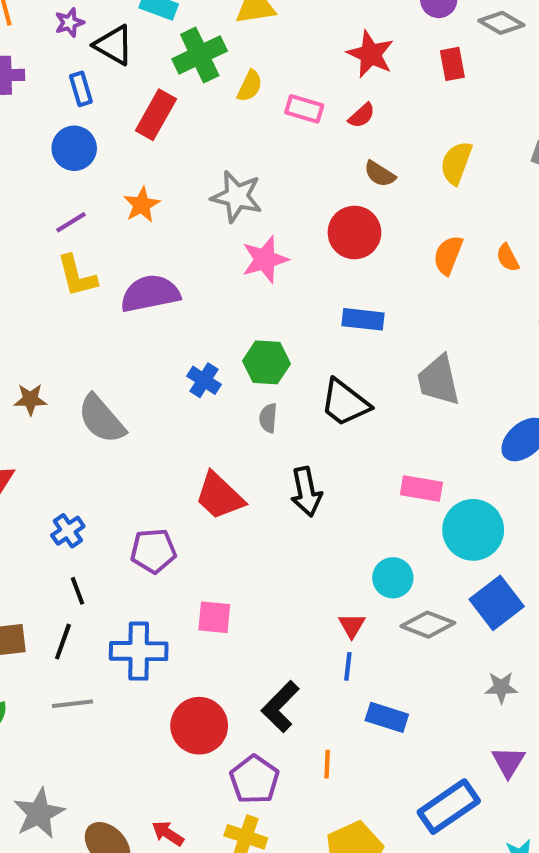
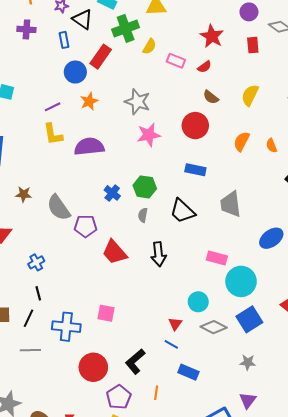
blue circle: (74, 148) -> (75, 72), moved
purple pentagon: (153, 551) -> (86, 226), moved
blue line: (348, 666) -> (171, 344), turned -72

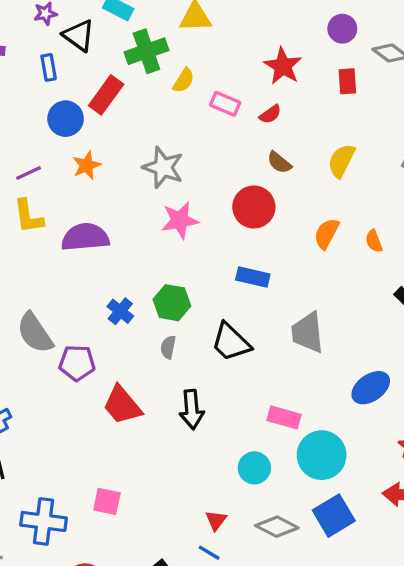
cyan circle: (198, 302) -> (254, 468), moved

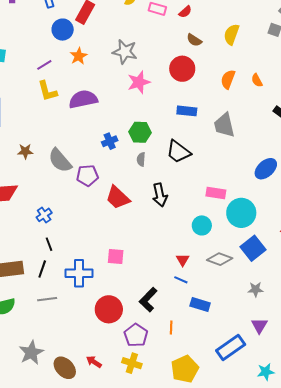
blue cross: (120, 311) -> (110, 141), turned 35
gray trapezoid: (308, 333) -> (224, 125), moved

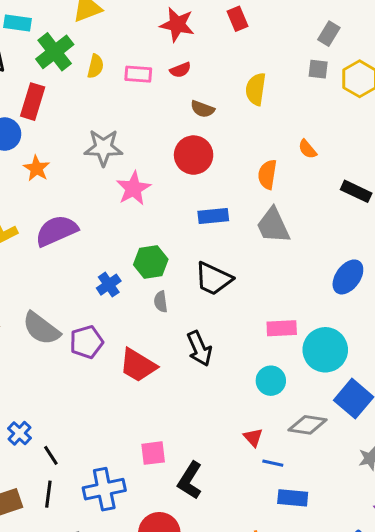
red semicircle: (185, 12) -> (180, 70), turned 32
orange semicircle: (228, 79) -> (267, 174), moved
blue cross: (44, 215) -> (19, 433), moved
blue line: (181, 280) -> (273, 463), moved
black L-shape: (148, 300) -> (190, 480), moved

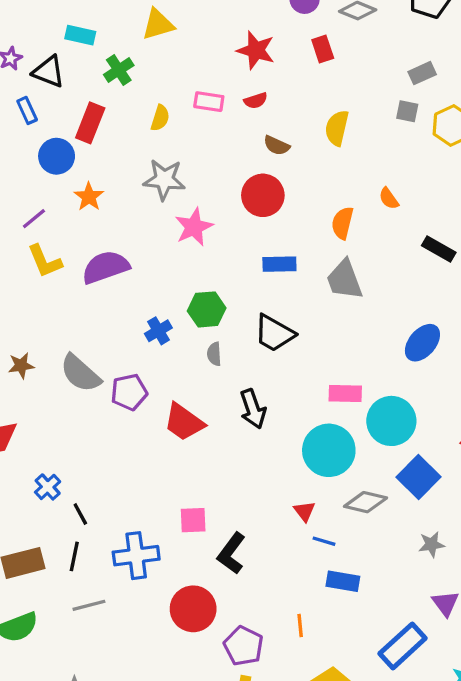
gray rectangle: (329, 34) -> (422, 73), turned 30
green cross: (55, 52) -> (119, 70), size x0.7
yellow semicircle: (95, 66) -> (160, 118), moved
cyan circle: (271, 381) -> (329, 450), size x1.6

